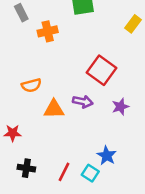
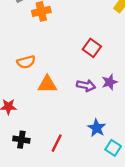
red square: (102, 70) -> (92, 48), size x0.7
purple arrow: (83, 102) -> (86, 86), moved
cyan square: (90, 173) -> (113, 148), moved

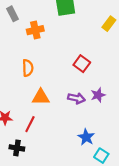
orange semicircle: (26, 62) -> (28, 68), moved, turned -77
red line: (57, 143) -> (30, 124), moved

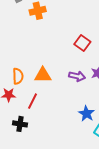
orange semicircle: (28, 68) -> (18, 76), moved

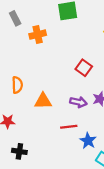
orange semicircle: (18, 76) -> (17, 85), moved
red line: (32, 101) -> (69, 127), moved, turned 56

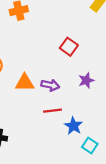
purple arrow: (78, 102) -> (50, 85), moved

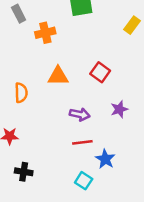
orange triangle: (25, 83) -> (58, 76), moved
cyan square: (90, 146) -> (84, 181), moved

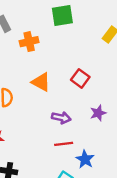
orange triangle: (58, 76) -> (41, 82), turned 30

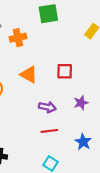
red square: (80, 78) -> (65, 71), turned -35
blue star: (85, 159) -> (83, 142), moved

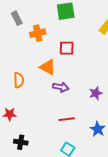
red square: (65, 71) -> (67, 48), moved
purple arrow: (47, 107) -> (61, 87), moved

